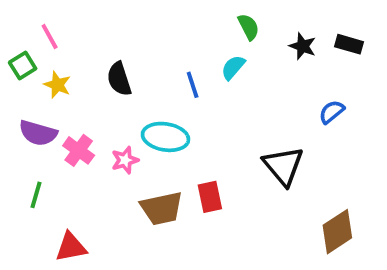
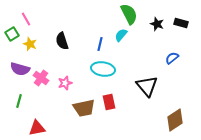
green semicircle: (249, 27) -> (129, 14), size x1.5
blue line: (193, 85) -> (100, 44), turned 32
cyan ellipse: (165, 137) -> (103, 69), moved

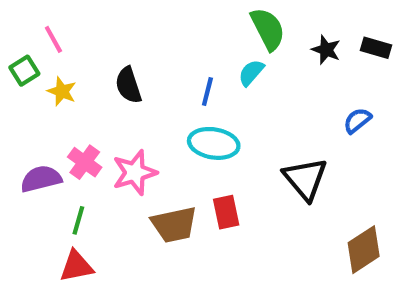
purple semicircle: (20, 69) -> (41, 179), moved, turned 150
pink star: (65, 83) -> (135, 173), size x1.5
green line: (19, 101) -> (78, 220), moved

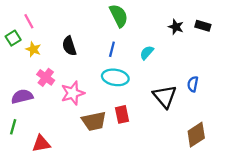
green semicircle: (268, 29) -> (119, 16), moved
cyan semicircle: (251, 73) -> (147, 53), moved
blue semicircle: (357, 121) -> (193, 84), moved, turned -40
pink cross: (85, 162) -> (46, 77), moved
green line: (78, 220) -> (13, 127), moved

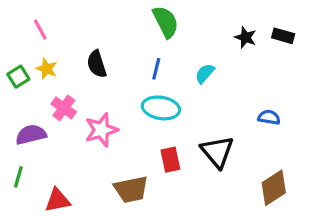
green square: (13, 38) -> (18, 77), moved
blue semicircle: (193, 84) -> (269, 117), turned 88
black triangle: (165, 96) -> (217, 152), moved
brown trapezoid: (94, 121) -> (131, 189), moved

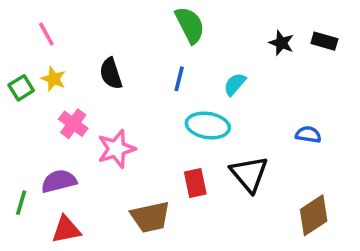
cyan ellipse: (161, 108) -> (208, 126), moved
purple semicircle: (31, 135) -> (59, 181), moved

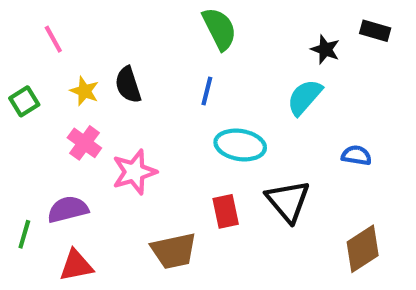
black rectangle: (324, 41) -> (375, 31), moved
yellow star: (53, 79) -> (84, 91), moved
cyan semicircle: (235, 84) -> (305, 97), moved, size x1.4

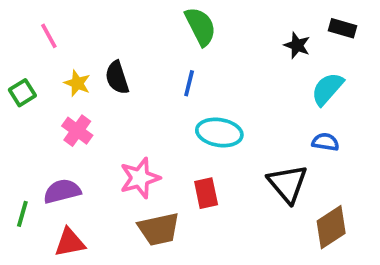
cyan semicircle: (305, 97) -> (327, 89), moved
pink star: (134, 172) -> (140, 178), moved
black triangle: (288, 201) -> (288, 184), moved

